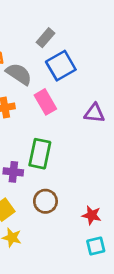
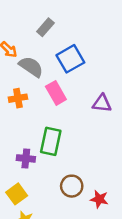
gray rectangle: (45, 38) -> (45, 27), moved
brown circle: (45, 201) -> (72, 186), moved

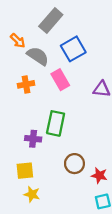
gray rectangle: (45, 27) -> (51, 21), size x1.5
yellow square: (17, 194) -> (25, 171), turned 30

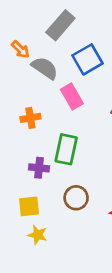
orange cross: (26, 84) -> (30, 118), moved
brown circle: (74, 164) -> (76, 198), moved

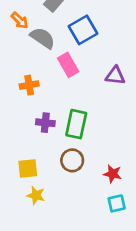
green rectangle: (66, 149) -> (76, 124), moved
purple cross: (39, 168) -> (45, 123), moved

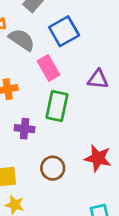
green rectangle: (76, 124) -> (57, 106), moved
red star: (113, 174) -> (98, 158), moved, size x1.4

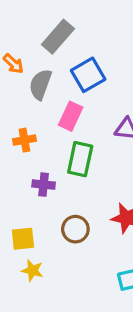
gray semicircle: (22, 40) -> (40, 84), turned -104
pink rectangle: (48, 68) -> (71, 116), turned 55

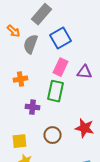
pink rectangle: (71, 116) -> (60, 67), moved

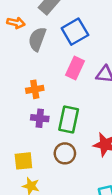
orange arrow: (14, 31) -> (16, 23), turned -32
orange cross: (20, 79) -> (35, 89), moved
green rectangle: (56, 91) -> (69, 119), moved

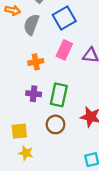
orange cross: (35, 89) -> (36, 62), moved

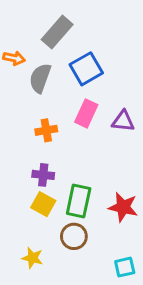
green rectangle: (59, 95) -> (79, 201), moved
brown circle: (56, 124) -> (74, 236), moved
yellow square: (19, 131) -> (43, 204), moved, turned 35

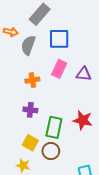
blue square: (86, 69) -> (59, 39), turned 30
yellow square: (43, 204) -> (30, 143), moved
red star: (123, 207) -> (83, 120), moved

